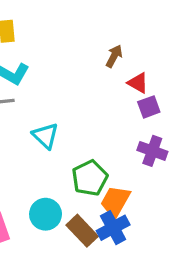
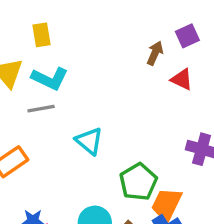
purple square: (149, 107) -> (187, 36), moved

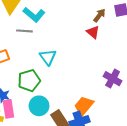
red triangle: (182, 79) -> (93, 32), moved
green pentagon: (138, 182) -> (29, 80), moved

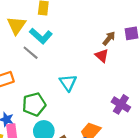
gray line: (24, 31) -> (31, 53), turned 35
cyan triangle: (48, 57) -> (68, 83), moved

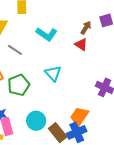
cyan L-shape: (41, 36) -> (47, 34), moved
green pentagon: (34, 104) -> (19, 85), moved

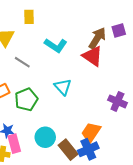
brown arrow: (86, 28) -> (97, 38), size x1.5
red triangle: (81, 44) -> (92, 56), size x1.5

